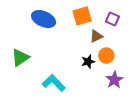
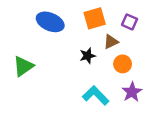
black star: (88, 62) -> (88, 56), moved
cyan L-shape: (54, 83) -> (96, 95), moved

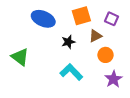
black star: (88, 56) -> (68, 42), moved
green triangle: (23, 66) -> (20, 57), turned -48
cyan L-shape: (96, 95) -> (71, 72), moved

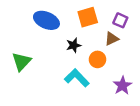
brown triangle: (95, 36) -> (112, 39), moved
orange circle: (105, 55) -> (97, 59), moved
green triangle: (20, 57) -> (21, 62), turned 36

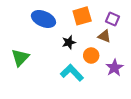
brown triangle: (112, 39) -> (104, 36), turned 48
purple star: (122, 85) -> (114, 68), moved

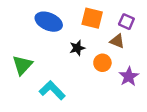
orange square: (82, 16) -> (92, 18), turned 30
cyan L-shape: (72, 73) -> (52, 90), moved

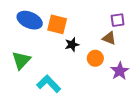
orange square: (92, 18) -> (57, 24), moved
blue ellipse: (49, 22) -> (30, 20), moved
purple square: (126, 22) -> (118, 20), turned -32

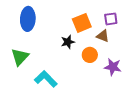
blue ellipse: (30, 20) -> (28, 19), turned 70
orange square: (57, 24) -> (82, 23), moved, turned -36
purple star: (120, 71) -> (113, 67), turned -30

